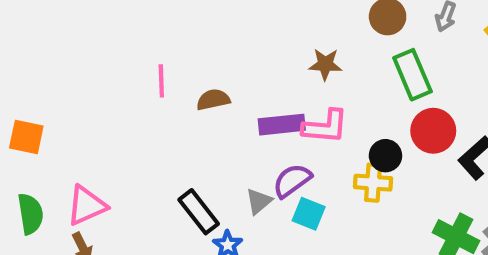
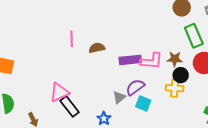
brown star: (325, 64) -> (175, 59), moved
pink triangle: (87, 205) -> (59, 92), moved
black rectangle: (199, 212) -> (70, 106), moved

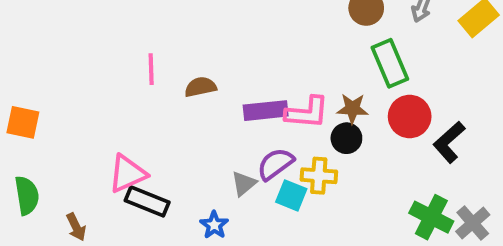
black circle: (181, 75) -> (346, 138), moved
yellow cross: (175, 88) -> (319, 176), moved
black rectangle: (70, 106) -> (147, 201), turned -30

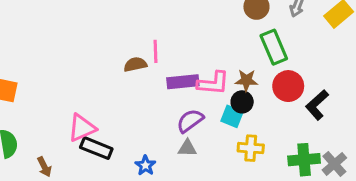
pink line: (151, 69) -> (155, 51), moved
yellow cross: (319, 176) -> (251, 148), moved
gray triangle: (244, 184) -> (187, 148), moved, turned 42
cyan square: (291, 195) -> (232, 116), moved
green cross: (431, 217) -> (304, 160), turned -32

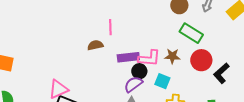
green rectangle: (274, 47) -> (191, 33), turned -35
pink line: (155, 51) -> (110, 27), moved
black circle: (242, 102) -> (139, 71), moved

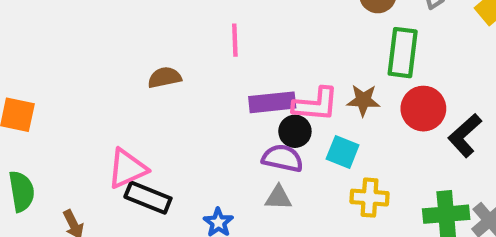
green rectangle: (191, 33) -> (403, 53), turned 65
brown semicircle: (95, 45) -> (164, 77), moved
purple semicircle: (133, 84) -> (283, 158), turned 48

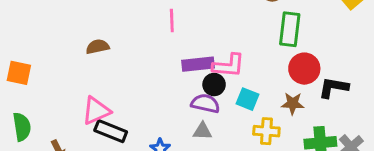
brown semicircle: (164, 77) -> (98, 47), moved
brown star: (363, 100) -> (293, 103), moved
black L-shape: (465, 135) -> (333, 87), turned 52

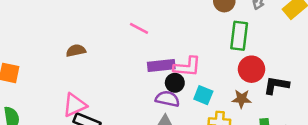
pink line: (172, 20) -> (139, 28), turned -60

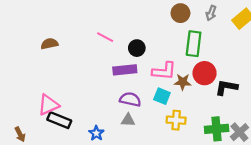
brown semicircle: (76, 51) -> (49, 44), moved
pink L-shape: (187, 67) -> (164, 71), moved
black circle: (175, 83) -> (137, 48), moved
brown star: (242, 99) -> (183, 82), moved

